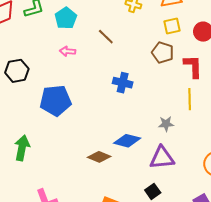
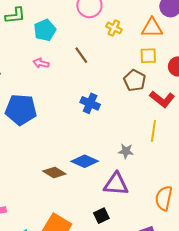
red L-shape: (193, 66) -> (162, 99), turned 120

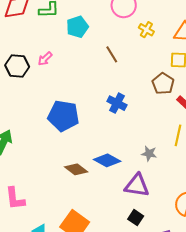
pink arrow: (41, 63) -> (45, 59), moved, turned -63
blue pentagon: (21, 110) -> (63, 116), moved
black square: (101, 216) -> (136, 218), moved, turned -35

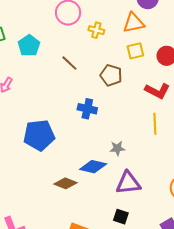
brown pentagon: (163, 84) -> (111, 75), moved
gray star: (149, 154) -> (117, 148), moved
black square: (136, 218) -> (121, 217), moved

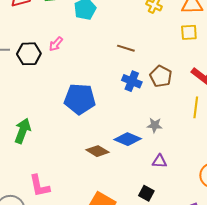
brown line: (69, 63) -> (126, 48), moved, turned -36
brown pentagon: (111, 75) -> (161, 76), moved
purple triangle: (128, 183) -> (159, 161), size x0.6

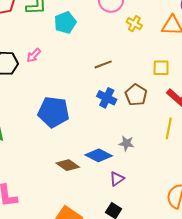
yellow square: (189, 32) -> (161, 68), moved
brown line: (126, 48) -> (103, 64), turned -42
purple triangle: (159, 161) -> (117, 179), moved, turned -42

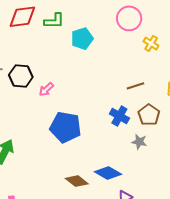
pink arrow: (34, 55) -> (46, 89), moved
brown line: (103, 64) -> (135, 86), moved
gray star: (126, 143) -> (139, 142), moved

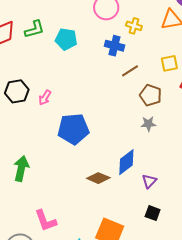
cyan pentagon: (82, 39) -> (66, 39), turned -30
blue cross: (119, 116) -> (114, 46), moved
blue diamond: (108, 173) -> (126, 162), turned -52

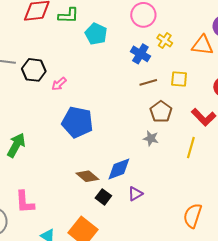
yellow square: (169, 63) -> (179, 79), moved
black square: (153, 213) -> (103, 197), moved

